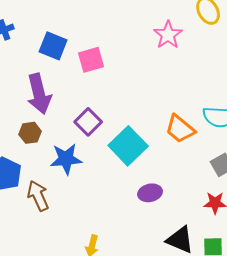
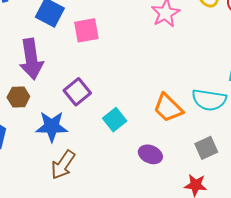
cyan square: (128, 146) -> (115, 120), size x0.6
purple ellipse: (150, 193) -> (150, 154), moved, turned 30
brown arrow: (38, 196) -> (63, 165), moved, turned -128

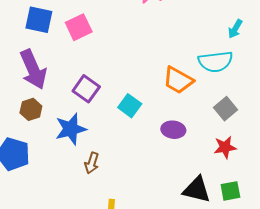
brown arrow: (63, 165) -> (92, 163), size x0.7

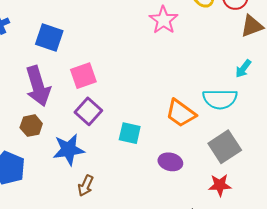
pink square: (79, 27) -> (83, 76), moved
cyan square: (130, 106) -> (130, 133), turned -30
gray square: (226, 109) -> (225, 147), size x1.4

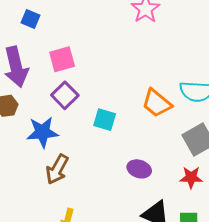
blue square: (49, 37) -> (30, 19), size x0.7
purple ellipse: (170, 162) -> (139, 169), moved
brown arrow: (86, 186) -> (57, 169), size x1.4

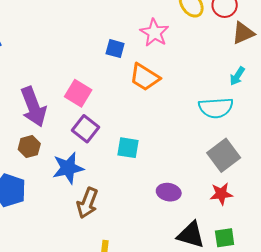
blue square: (30, 19) -> (115, 49), moved
pink square: (62, 59) -> (78, 93), turned -36
orange trapezoid: (157, 103) -> (145, 77), moved

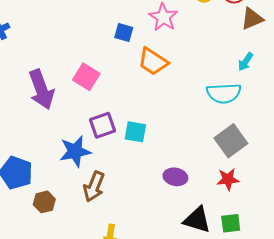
purple square: (85, 129) -> (102, 125), moved, turned 32
brown hexagon: (29, 147) -> (44, 202), moved

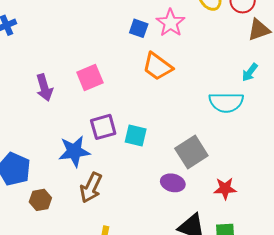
blue square: (124, 33) -> (139, 28), moved
pink square: (86, 77) -> (90, 78), turned 32
purple arrow: (41, 90) -> (44, 88), size x0.7
gray square: (231, 141) -> (191, 152), moved

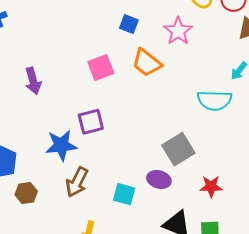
pink star: (171, 23) -> (178, 31), moved
pink square: (90, 78) -> (101, 68), moved
cyan square: (136, 136) -> (124, 194), moved

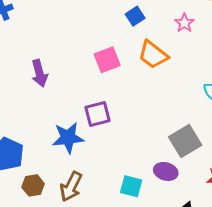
blue square: (129, 24) -> (135, 16), turned 36
pink star: (178, 31) -> (184, 23), size x0.7
brown arrow: (77, 182) -> (71, 187), moved

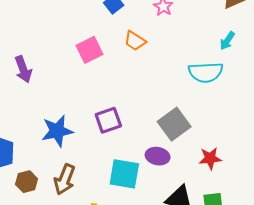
orange trapezoid: (153, 55) -> (135, 41), size x0.7
purple square: (97, 114) -> (108, 120), moved
cyan square: (131, 186) -> (124, 174), size x1.4

